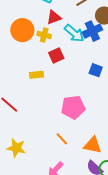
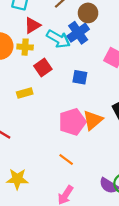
blue square: (96, 70) -> (80, 77), moved
orange triangle: (93, 145) -> (93, 120), moved, turned -42

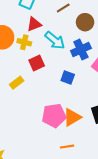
blue cross: (78, 33) -> (81, 49), moved
yellow rectangle: (25, 93) -> (17, 83), turned -32
orange line: (66, 159) -> (67, 147), moved, turned -56

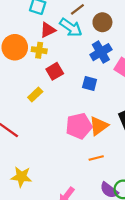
cyan arrow: (55, 40) -> (71, 27), moved

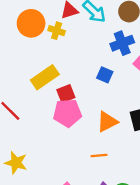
red square: (55, 71) -> (66, 94), moved
yellow rectangle: (35, 94) -> (45, 77), size x1.6
pink pentagon: (79, 126) -> (67, 113), moved

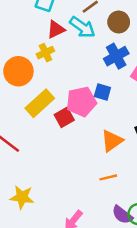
orange circle: (31, 23) -> (18, 71), moved
yellow cross: (57, 31) -> (45, 53), turned -35
pink pentagon: (67, 113) -> (81, 102), moved

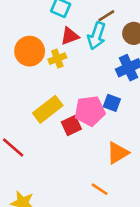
cyan arrow: (82, 27) -> (97, 36), turned 68
orange circle: (18, 71) -> (30, 51), moved
orange line: (108, 177) -> (100, 189), moved, turned 42

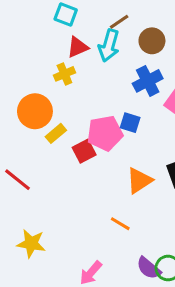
orange circle: (30, 51) -> (35, 111), moved
yellow rectangle: (48, 109) -> (56, 133), size x0.6

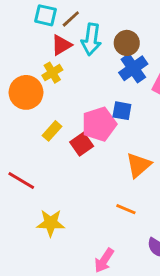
brown line: (119, 22) -> (71, 19), moved
brown circle: (152, 41) -> (127, 43), moved
orange circle: (35, 111) -> (26, 92), moved
yellow star: (31, 243) -> (51, 223), moved

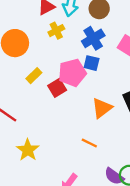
blue cross: (133, 68) -> (93, 38), moved
yellow cross: (52, 73) -> (56, 31), moved
yellow star: (51, 223) -> (28, 150), turned 30

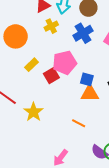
blue square: (92, 63) -> (87, 79), moved
orange triangle: (102, 108) -> (90, 93), turned 36
yellow star: (28, 150) -> (33, 112), moved

